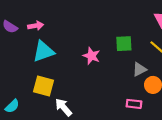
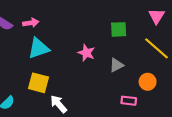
green square: (124, 44) -> (119, 29), moved
gray triangle: (140, 69) -> (116, 65), moved

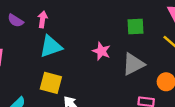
pink arrow: (31, 23) -> (43, 19), turned -72
gray triangle: (116, 65) -> (133, 64), size x1.5

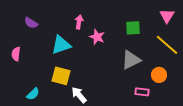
pink arrow: (43, 19) -> (79, 22), moved
pink star: (101, 51) -> (97, 37), moved

